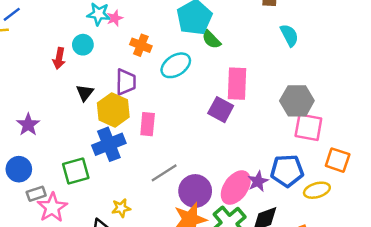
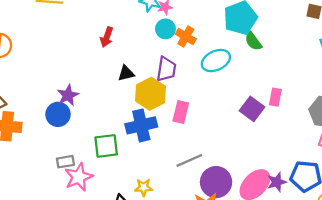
cyan circle: (83, 45) -> (165, 29), moved
pink rectangle: (237, 84) -> (275, 97), moved, size x0.6
black triangle: (85, 93) -> (126, 73), turned 30
blue circle: (19, 169) -> (58, 114), moved

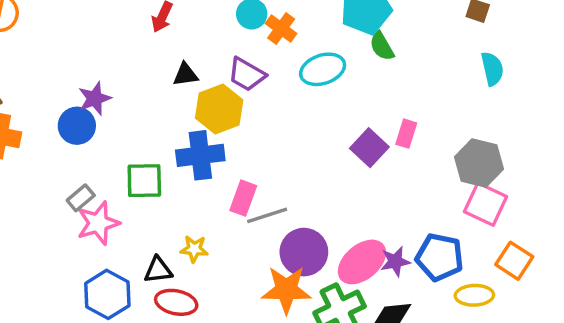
purple trapezoid: (166, 69) -> (247, 74), turned 105
pink rectangle: (181, 112) -> (243, 198), moved
gray rectangle: (65, 162) -> (81, 198), turned -36

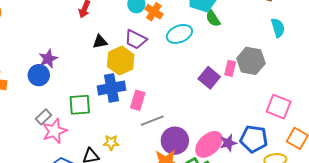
gray hexagon: (479, 163) -> (251, 61), moved
pink rectangle: (243, 198) -> (138, 100), moved

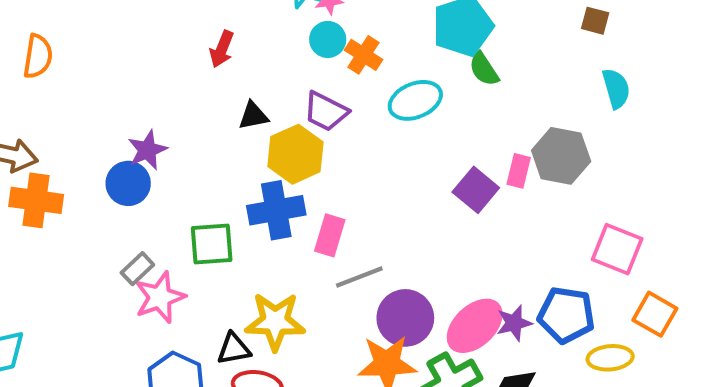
yellow star: (111, 143) -> (275, 321), size x1.8

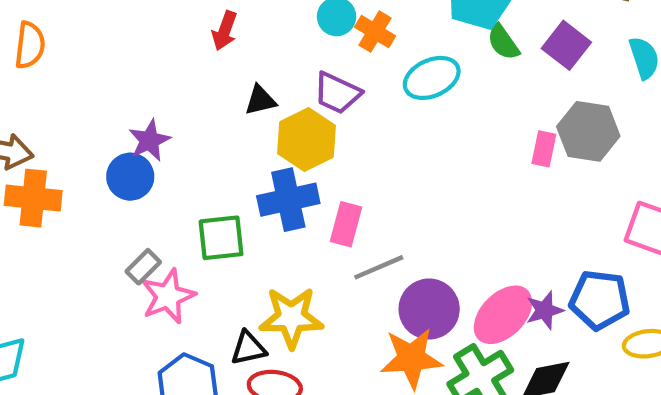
purple square: (476, 190) -> (566, 45), moved

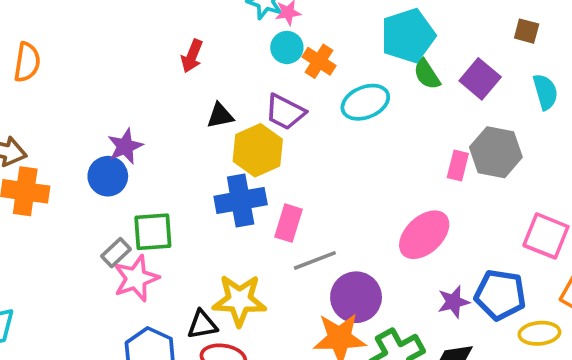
green square: (221, 238) -> (153, 232), moved
pink ellipse: (503, 315) -> (424, 235), moved

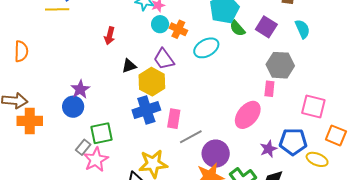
purple trapezoid: (285, 112) -> (164, 59), turned 35
pink rectangle: (458, 166) -> (269, 89), moved
yellow ellipse: (539, 333) -> (317, 159), turned 35

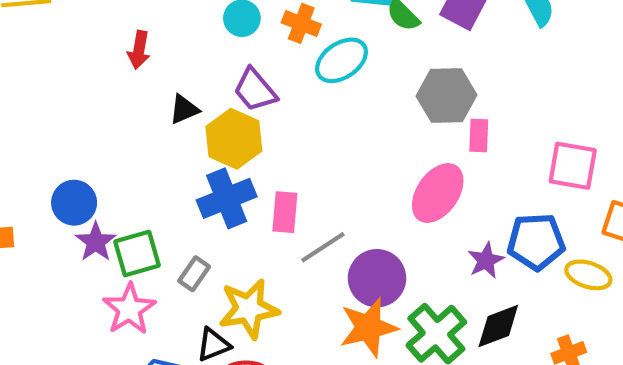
orange cross: (178, 29) -> (301, 23), moved
gray hexagon: (280, 65) -> (447, 95), moved
purple star: (80, 89) -> (96, 242), moved
gray rectangle: (83, 147) -> (194, 274), moved

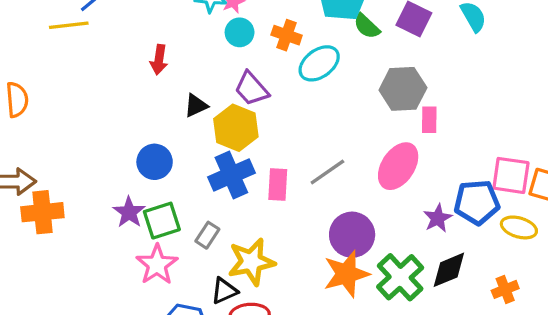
pink square: (573, 166) -> (511, 175), moved
blue circle: (74, 203) -> (155, 162), moved
gray line: (323, 247) -> (327, 172), moved

